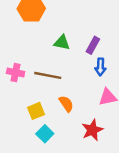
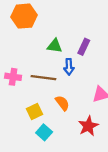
blue arrow: (100, 67) -> (69, 67), moved

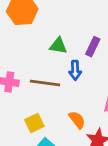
orange semicircle: (62, 103) -> (77, 120), moved

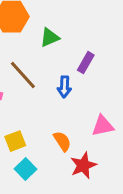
green triangle: (58, 46) -> (50, 37), moved, turned -36
brown line: (45, 83) -> (23, 75), moved, turned 36

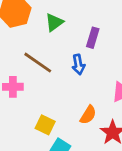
yellow square: (15, 141) -> (45, 125), turned -30
orange semicircle: (62, 141) -> (88, 115), turned 78

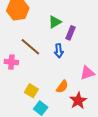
green triangle: (54, 22) -> (55, 22), moved

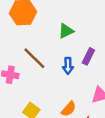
purple rectangle: (71, 33) -> (88, 56), moved

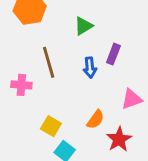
brown line: (34, 58) -> (49, 62), turned 35

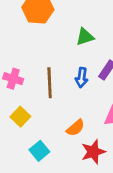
brown line: (49, 62) -> (50, 83), moved
yellow square: (51, 126) -> (20, 117), moved

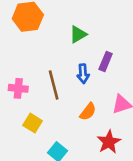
orange semicircle: (75, 128) -> (88, 112), moved

